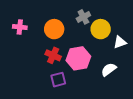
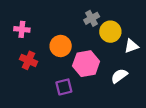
orange circle: (54, 29) -> (61, 46), moved
red cross: (53, 55) -> (28, 60), moved

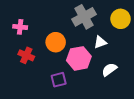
gray cross: (92, 18) -> (84, 17), size x1.6
yellow circle: (110, 32) -> (121, 19), moved
white triangle: (131, 46) -> (100, 42), moved

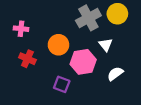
yellow circle: (121, 19) -> (117, 14), moved
white triangle: (100, 42) -> (106, 45), turned -48
purple square: (59, 80) -> (62, 84), turned 35

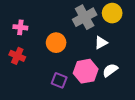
white triangle: (106, 45) -> (101, 43), turned 40
red cross: (27, 59) -> (17, 56), moved
pink hexagon: (83, 62) -> (86, 71), moved

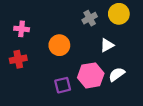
gray cross: (85, 17) -> (90, 18), size x0.6
red cross: (17, 56) -> (18, 59), turned -35
purple square: (59, 80) -> (63, 85), turned -35

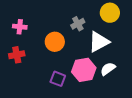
gray cross: (90, 18) -> (78, 24), moved
white triangle: (107, 45) -> (99, 42), size x1.6
purple square: (63, 85) -> (58, 79), turned 35

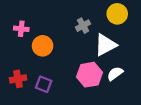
orange circle: (55, 42) -> (43, 46), moved
red cross: (17, 55) -> (18, 79), moved
purple square: (58, 79) -> (44, 84), moved

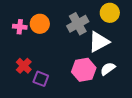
gray cross: (83, 26) -> (78, 24), size x1.5
orange circle: (43, 46) -> (40, 24), moved
red cross: (18, 79) -> (24, 66), moved, turned -35

